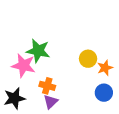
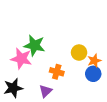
orange cross: (47, 86) -> (57, 72), moved
blue circle: (104, 93) -> (93, 74), moved

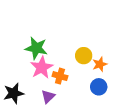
pink star: (21, 59) -> (42, 67), moved, turned 30
blue circle: (93, 74) -> (99, 87), moved

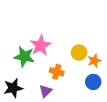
green star: (36, 48) -> (24, 57), moved
pink star: (42, 67) -> (41, 45), moved

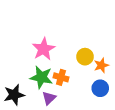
green star: (24, 57) -> (41, 77), moved

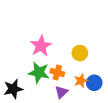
orange star: (101, 65) -> (81, 81), moved
purple triangle: (49, 98) -> (61, 92), moved

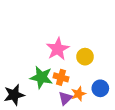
pink star: (41, 46) -> (58, 49), moved
orange star: (81, 81) -> (78, 94), moved

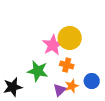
yellow circle: (85, 57) -> (70, 38), moved, size x1.5
orange cross: (61, 77) -> (67, 65), moved

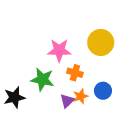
yellow circle: (70, 38) -> (101, 42), moved
pink star: (53, 45) -> (59, 50), turned 30

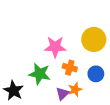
blue circle: (103, 91) -> (96, 74), moved
black star: (14, 97) -> (14, 91), turned -30

